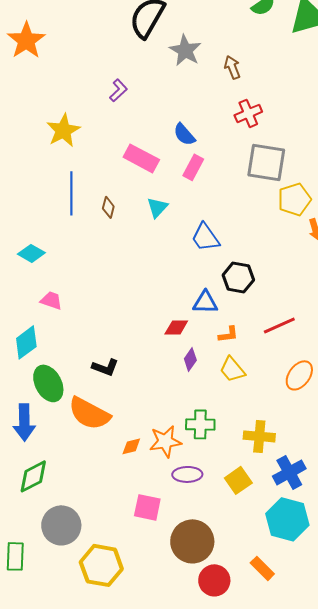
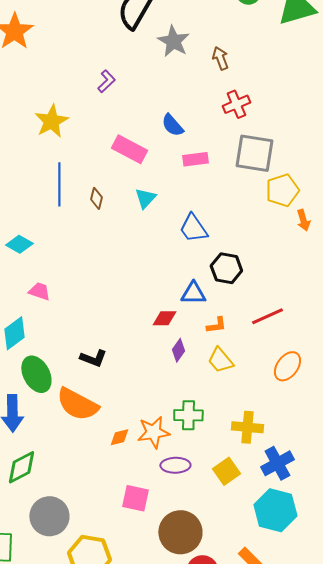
pink rectangle: (193, 167) -> (195, 159), moved, turned 55

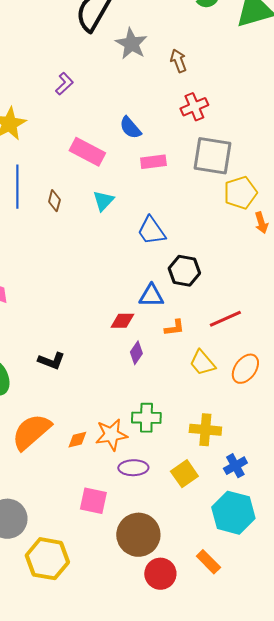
yellow trapezoid: (220, 360) -> (202, 363), moved
orange semicircle: (77, 404) -> (31, 432), moved, turned 111
blue cross: (277, 463) -> (235, 466), size x0.7

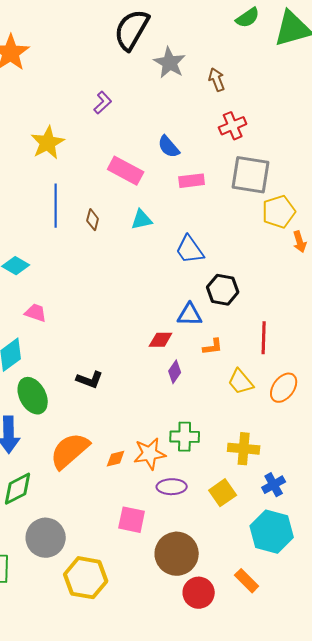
cyan triangle: (103, 201) -> (142, 220), turned 35
red line: (225, 319) -> (264, 338), turned -64

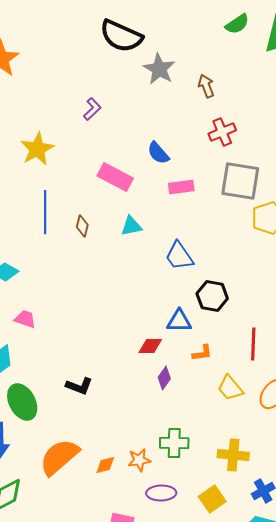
black semicircle: (132, 30) -> (121, 36), turned -96
orange star: (150, 454) -> (139, 460), size x0.7

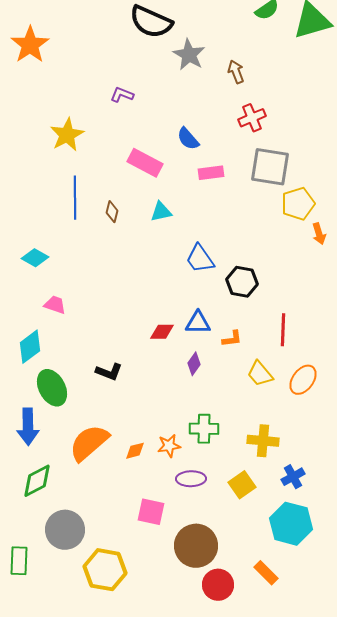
purple L-shape: (92, 109) -> (122, 95), turned -115
blue trapezoid: (179, 256) -> (200, 259), moved
blue triangle: (179, 321) -> (198, 323), moved
red diamond: (150, 346) -> (162, 332), moved

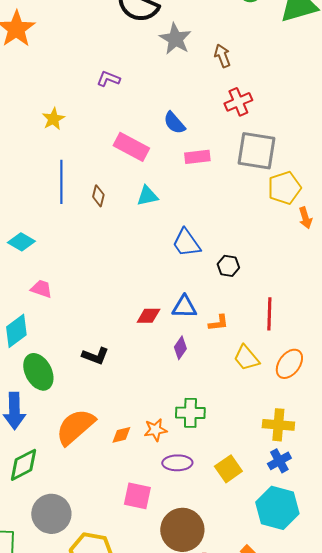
yellow star: (67, 135) -> (53, 119), size x0.7
black hexagon: (242, 282) -> (228, 266), size x0.7
yellow cross: (263, 441) -> (278, 425), moved

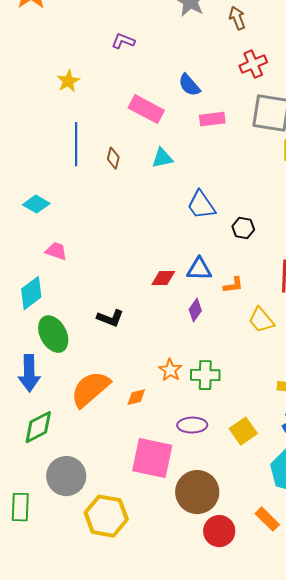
orange star: (155, 430) -> (170, 370), moved, turned -30
pink square: (137, 496) -> (152, 458), size x1.5

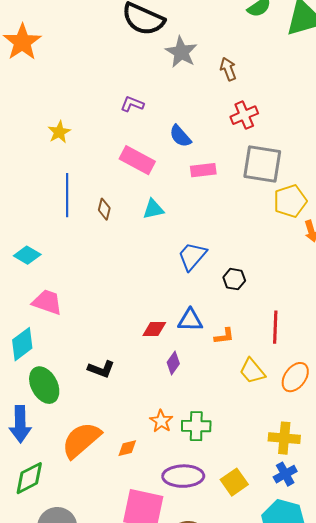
purple L-shape: (123, 41) -> (132, 104), moved
blue trapezoid: (201, 205) -> (192, 256), turned 76
pink trapezoid: (56, 251) -> (47, 302), size x1.4
purple diamond: (195, 310) -> (173, 363), moved
purple ellipse: (192, 425) -> (183, 476), size x1.4

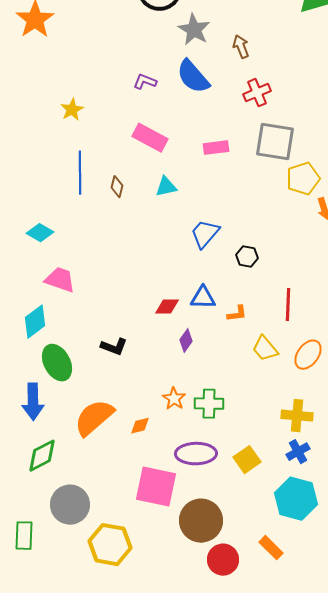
blue semicircle: (180, 136) -> (193, 77), moved, size x1.5

